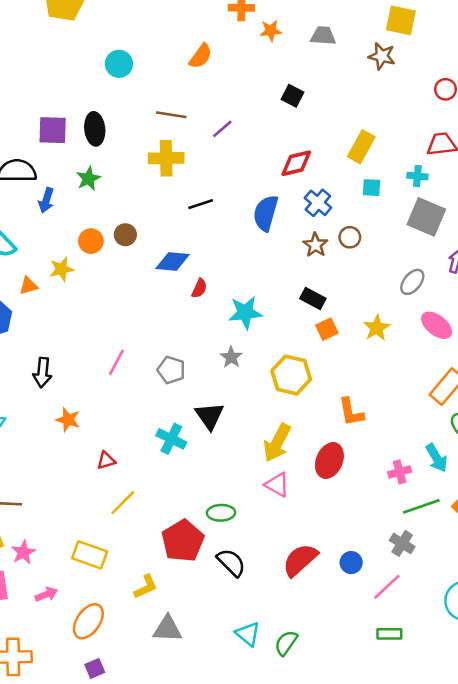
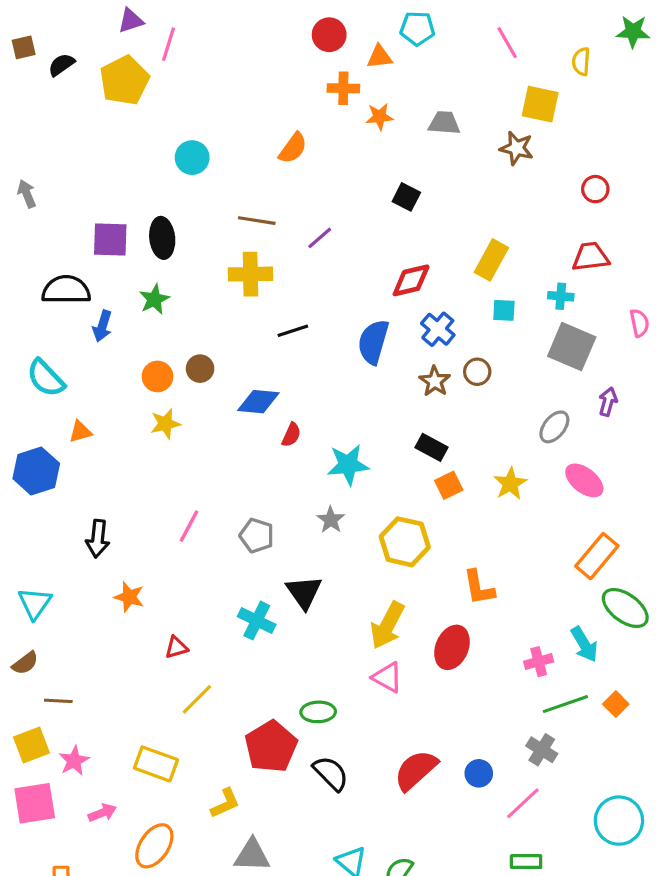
yellow star: (62, 269) -> (165, 424), moved

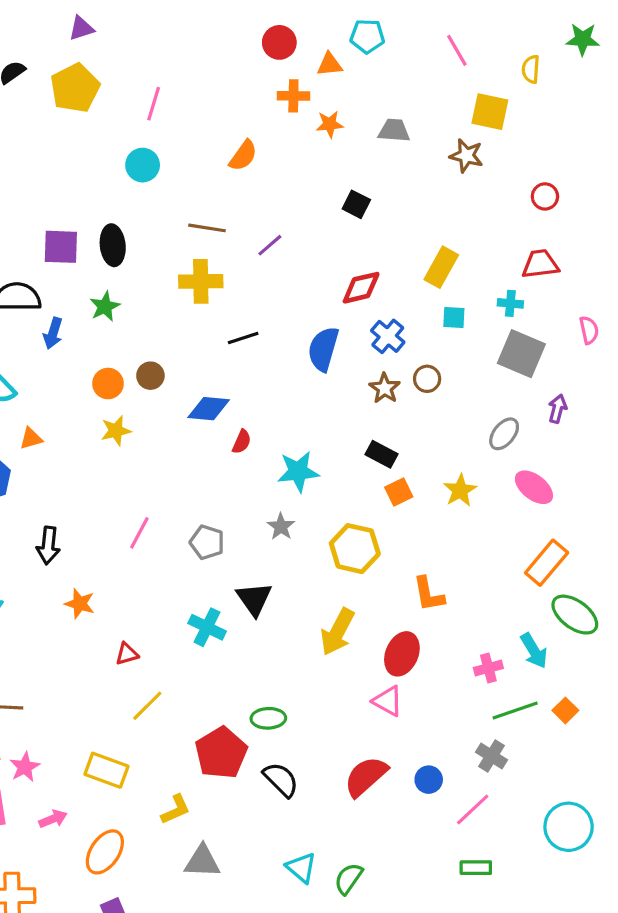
pink line: (169, 44) -> (154, 104), moved
pink triangle: (387, 677) -> (388, 701), moved

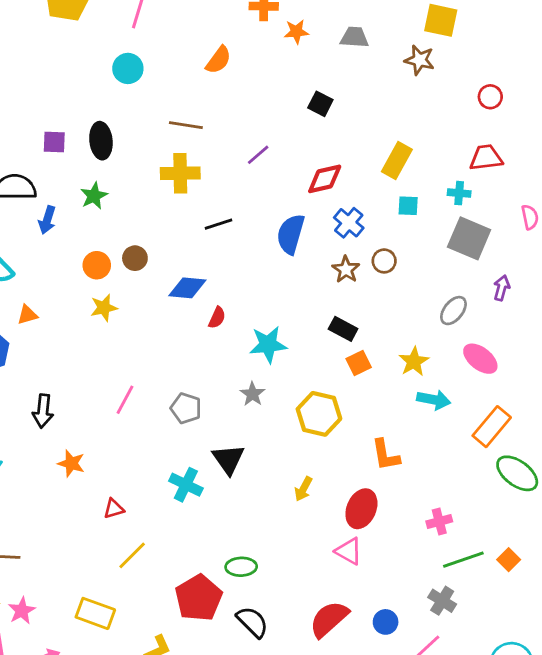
purple line: (270, 245) -> (258, 155), moved
purple square: (61, 247) -> (54, 142), size x0.7
yellow arrow: (337, 632) -> (303, 489), size x0.6
cyan arrow: (534, 651) -> (434, 400), moved, turned -48

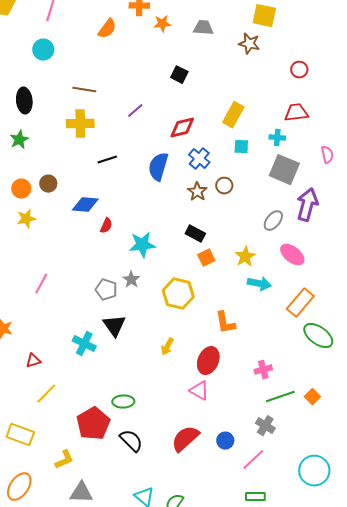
orange semicircle: (218, 60) -> (107, 29), moved
purple arrow: (502, 288) -> (307, 205), size x1.8
gray pentagon: (186, 408) -> (106, 290), moved

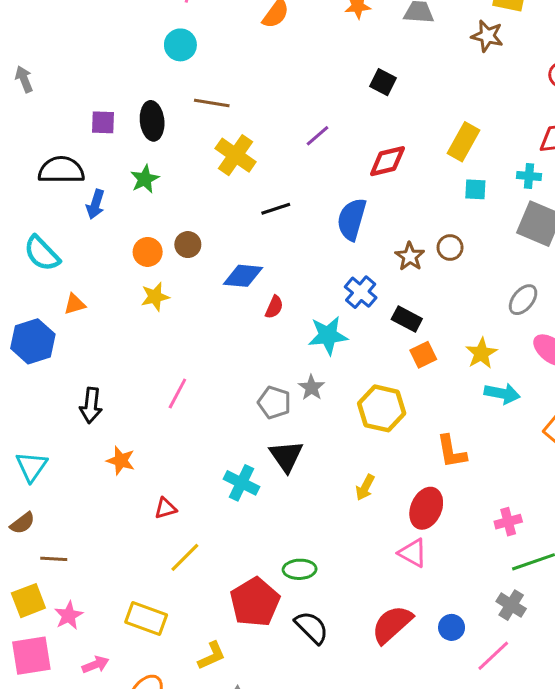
brown line: (84, 90) -> (212, 103), moved
yellow cross: (80, 124) -> (236, 155), turned 36
blue cross: (199, 159) -> (361, 292), moved

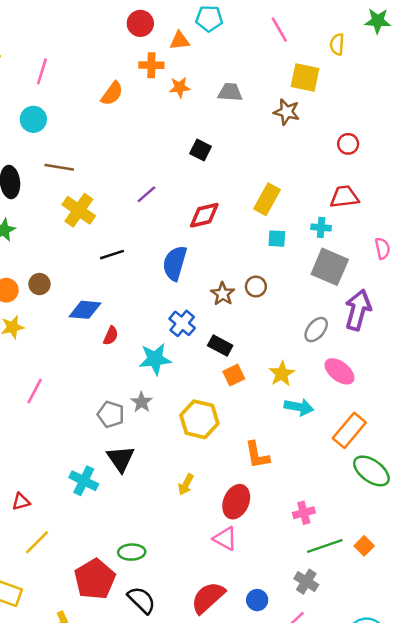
pink line: (177, 393) -> (35, 391), moved

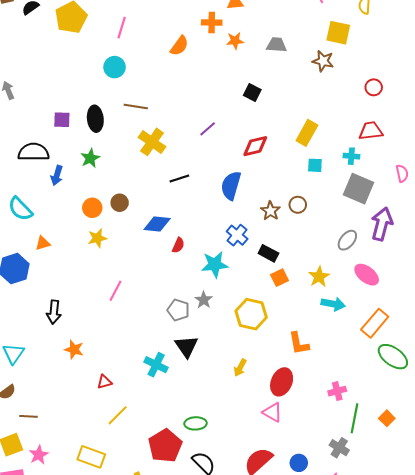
green line: (325, 546) -> (354, 418), turned -60

